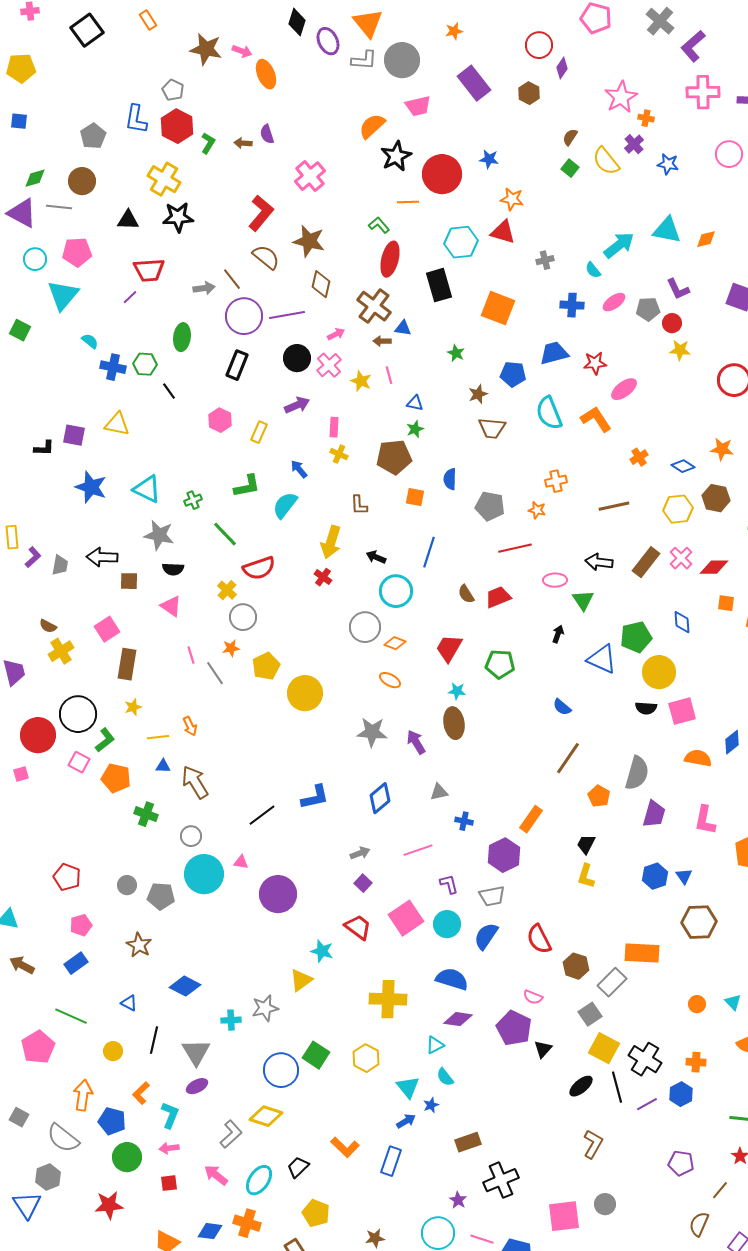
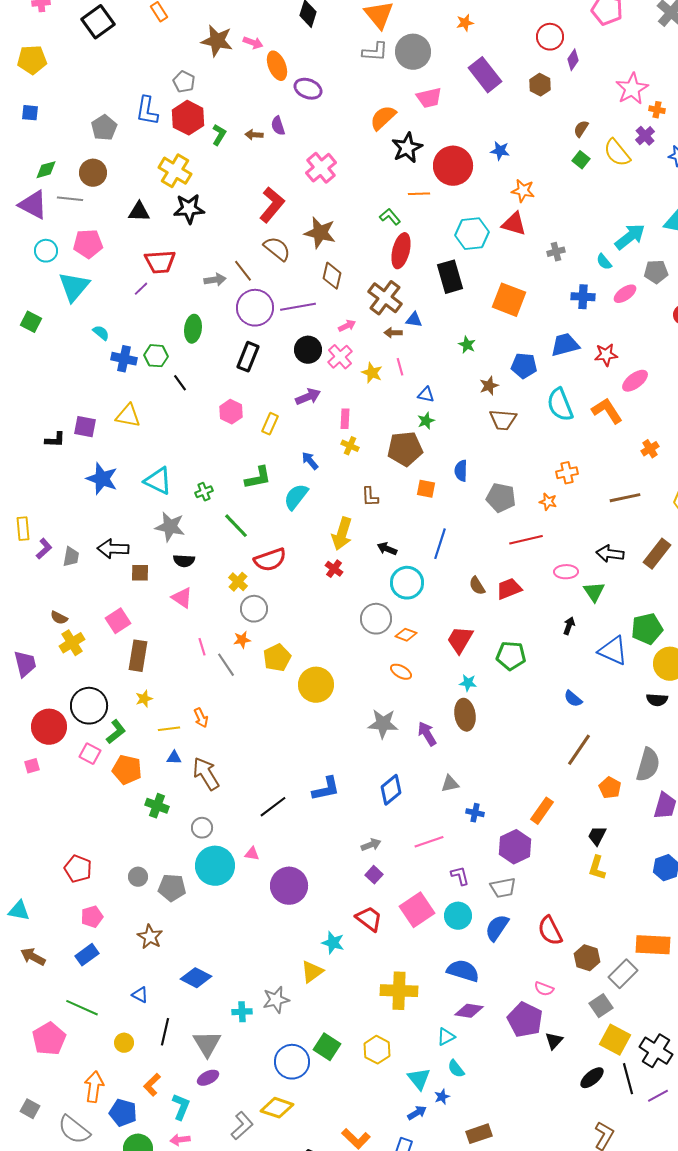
purple ellipse: (328, 41) -> (308, 89), moved, turned -44
gray pentagon: (648, 309) -> (656, 272), moved

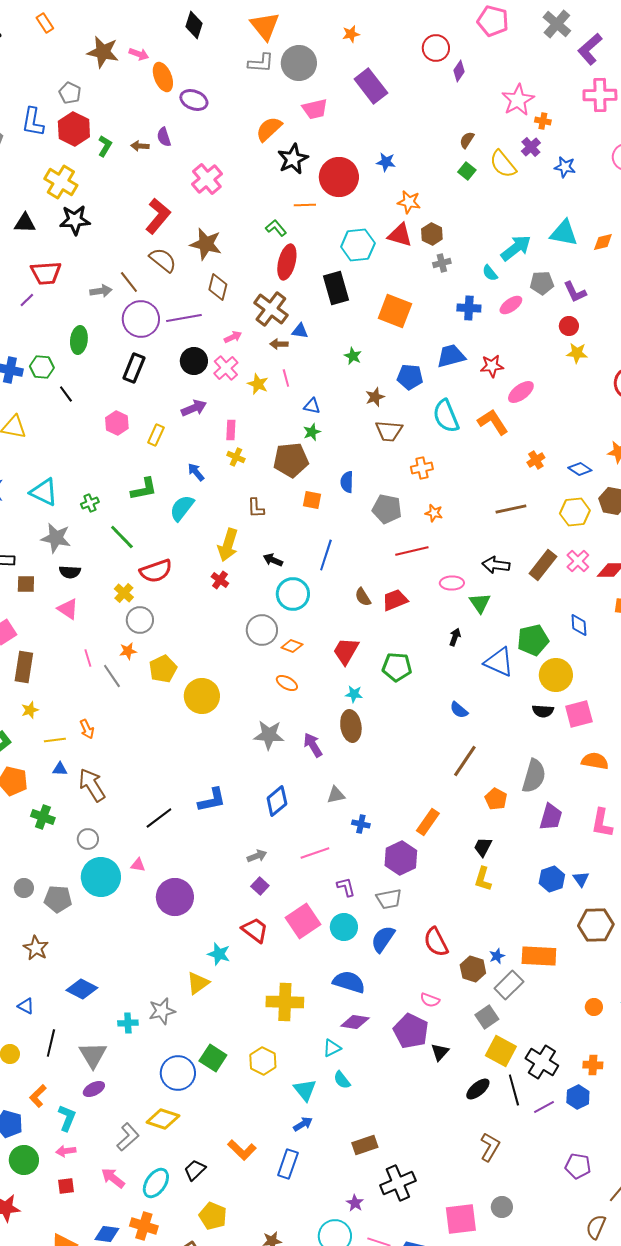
brown hexagon: (540, 85) -> (432, 234), moved
orange cross: (567, 473) -> (422, 468), moved
blue star: (442, 1097) -> (497, 956), moved

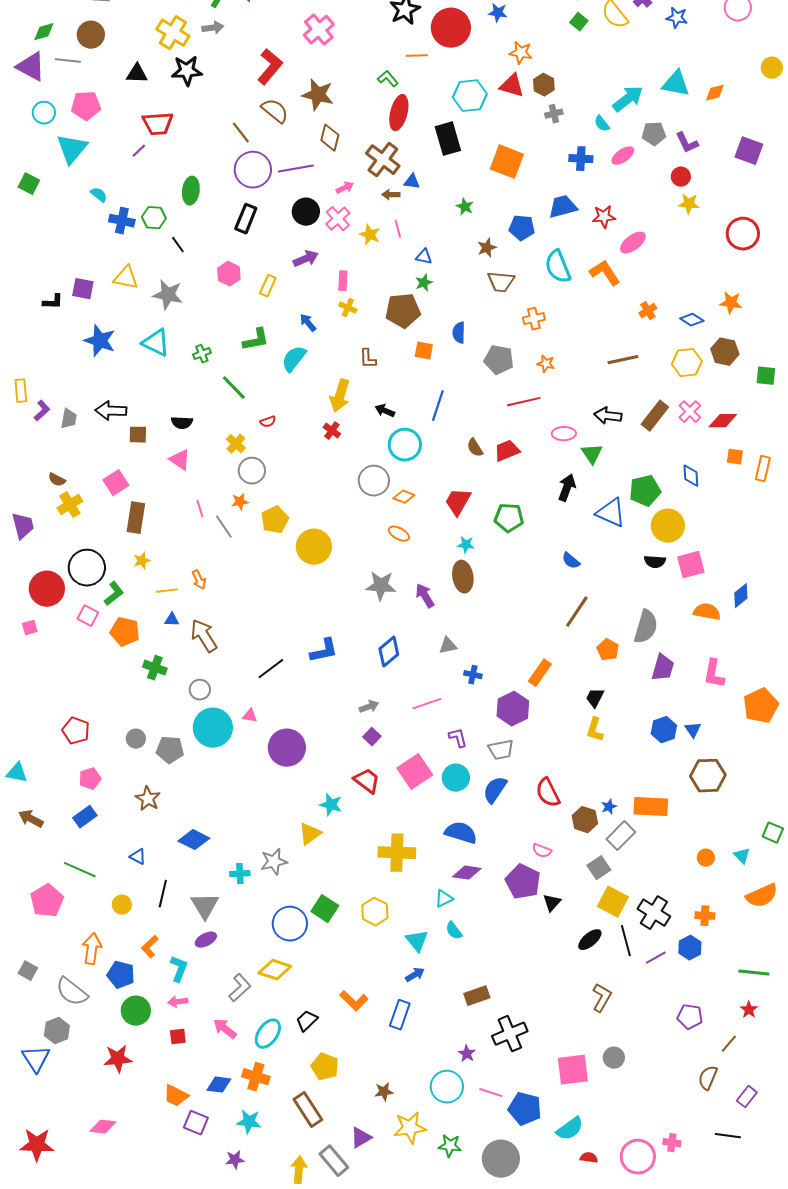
gray arrow: (101, 291) -> (213, 28), moved
gray star: (56, 538) -> (168, 295), moved
red semicircle: (156, 571) -> (268, 422), size x0.5
black arrow: (455, 637) -> (567, 488), size x1.5

